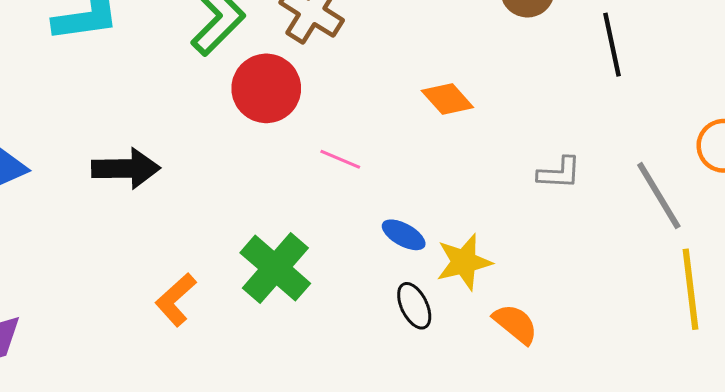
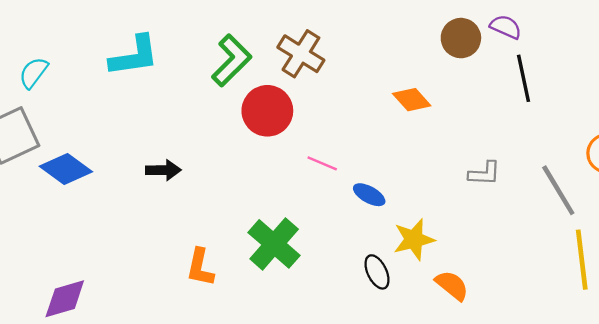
orange diamond: (447, 99) -> (412, 100), moved
black arrow: (126, 168) -> (163, 170), size x0.7
blue ellipse: (404, 235) -> (369, 195), moved
orange L-shape: (176, 300) -> (200, 267), turned -36

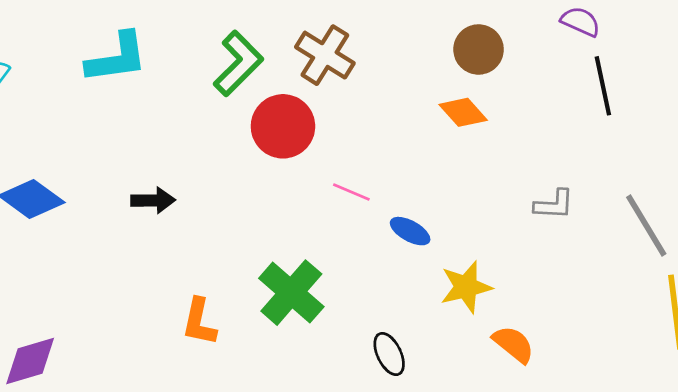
brown circle: (461, 38) -> (479, 49), moved
black ellipse: (377, 272) -> (389, 354), moved

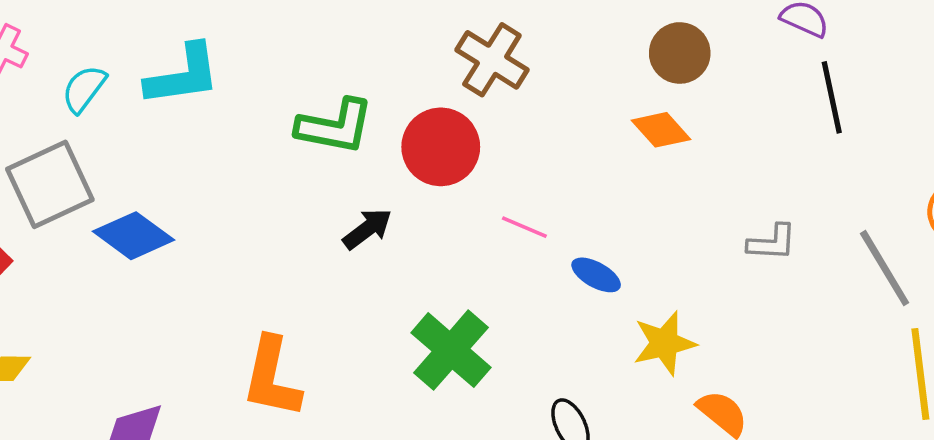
cyan L-shape: (117, 58) -> (183, 75), moved
green L-shape: (238, 63) -> (335, 126), moved, turned 56
black arrow: (153, 200) -> (367, 229), moved, turned -36
orange L-shape: (199, 322) -> (272, 377), moved, size x1.4

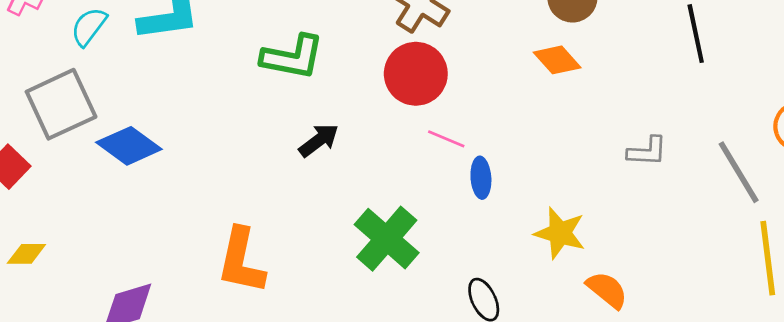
red circle: (441, 147) -> (416, 74), moved
blue ellipse: (596, 275) -> (481, 178), moved, turned 57
yellow star: (664, 343) -> (560, 233), turned 30

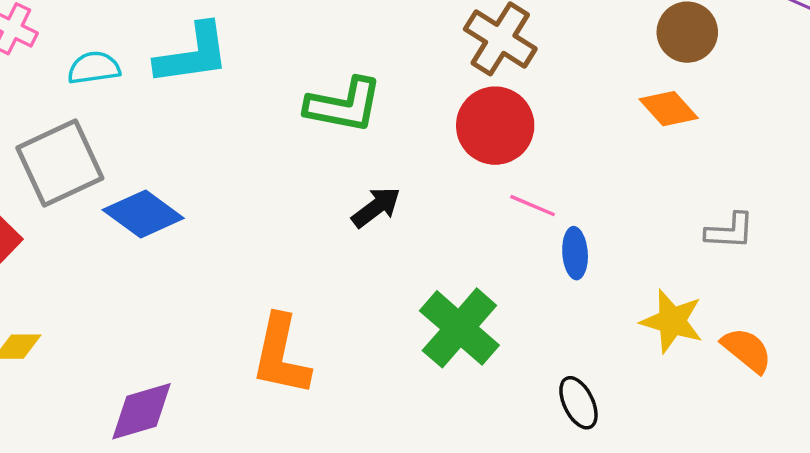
cyan semicircle: (89, 27) -> (94, 68), turned 45
gray L-shape: (647, 151) -> (730, 231), moved
orange semicircle: (607, 290) -> (747, 350), moved

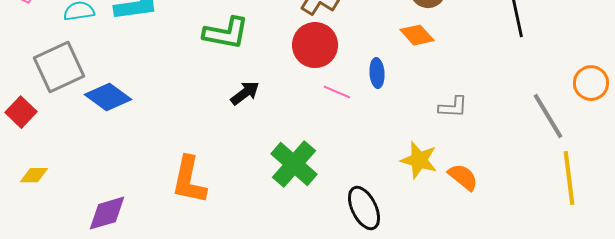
blue ellipse: (575, 253) -> (377, 73), moved
black ellipse: (578, 403) -> (364, 208), size x1.4

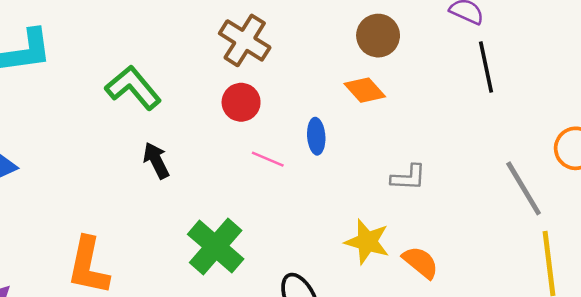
green L-shape: (226, 33) -> (133, 88), turned -141
red circle: (315, 45) -> (241, 102), size x0.7
black arrow: (245, 93) -> (156, 160), turned -80

